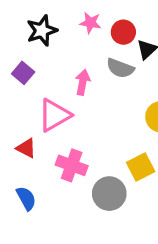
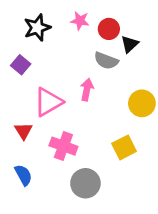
pink arrow: (83, 82) -> (87, 90), moved
red triangle: (26, 148) -> (23, 131), turned 30
gray circle: (109, 194) -> (85, 183), moved

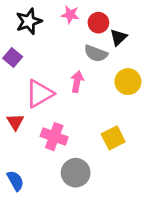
yellow circle: (142, 103) -> (128, 82), moved
blue semicircle: (23, 175) -> (15, 181), moved

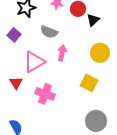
gray semicircle: (96, 53) -> (49, 32), moved
yellow square: (113, 138) -> (89, 83), moved, turned -36
gray circle: (76, 173) -> (96, 121), moved

